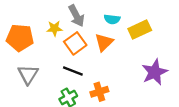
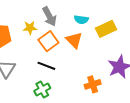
orange triangle: (104, 42) -> (74, 40), turned -30
orange cross: (99, 92) -> (93, 84), moved

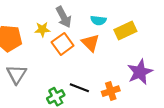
black line: (46, 66) -> (79, 88), moved

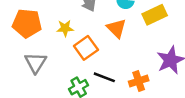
yellow star: (42, 29) -> (65, 28), moved
orange square: (63, 44) -> (86, 48), moved

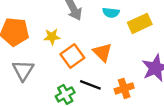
orange triangle: (117, 28) -> (102, 52), moved

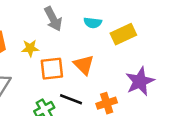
orange square: (72, 56) -> (52, 69), turned 30

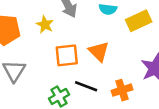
yellow star: (30, 48) -> (45, 25), moved, turned 30

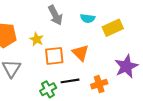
yellow star: (45, 25) -> (37, 39), moved
black line: (86, 86) -> (70, 81), turned -30

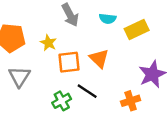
black line: (70, 81) -> (87, 91), turned 42
orange cross: (99, 84) -> (131, 101), moved

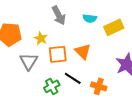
gray triangle: (19, 77) -> (29, 61), moved
orange cross: (131, 101) -> (99, 86), moved, turned 35

